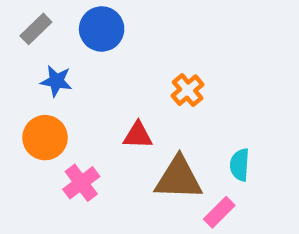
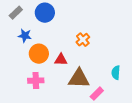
orange circle: (45, 138) -> (39, 54), moved
cyan semicircle: (240, 165) -> (116, 73), moved
pink cross: (81, 183) -> (36, 81), turned 35

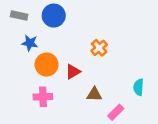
gray rectangle: (16, 13) -> (19, 16), turned 56
red triangle: (61, 60) -> (73, 72), turned -32
brown triangle: (79, 79) -> (94, 94), size x0.6

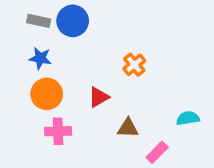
gray rectangle: (19, 16) -> (39, 21), moved
orange circle: (47, 65) -> (47, 94), moved
cyan semicircle: (139, 87) -> (188, 118), turned 77

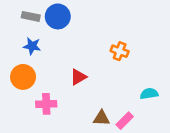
orange cross: (134, 65) -> (120, 51), moved, turned -30
orange circle: (47, 94) -> (23, 77), moved
brown triangle: (128, 128) -> (102, 118), moved

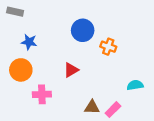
gray rectangle: (31, 16) -> (15, 12), moved
blue circle: (58, 16) -> (83, 30), moved

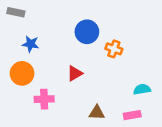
pink rectangle: (113, 110) -> (132, 115), moved, turned 35

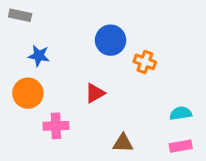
pink rectangle: (132, 115) -> (181, 146), moved

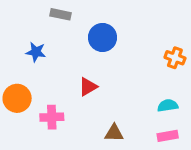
gray rectangle: (20, 15) -> (60, 14), moved
orange cross: (145, 62) -> (175, 58), moved
orange circle: (28, 93) -> (17, 98), moved

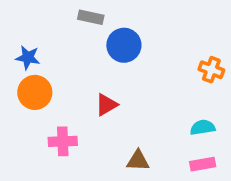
gray rectangle: (60, 14) -> (91, 17), moved
blue star: (36, 52) -> (28, 57), moved
orange circle: (17, 98) -> (35, 92), moved

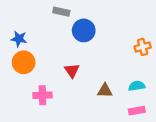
orange cross: (211, 70) -> (143, 47), turned -35
red triangle: (106, 105) -> (72, 71), turned -35
brown triangle: (138, 161) -> (105, 91), moved

